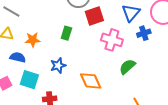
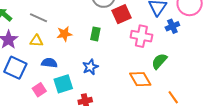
orange star: (33, 40) -> (64, 34), moved
cyan square: (29, 80) -> (63, 84), turned -30
orange diamond: (91, 81) -> (140, 79), moved

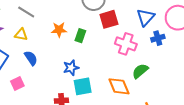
orange star: (64, 34) -> (59, 30), moved
blue semicircle: (49, 63) -> (31, 58), turned 42
cyan square: (63, 84) -> (83, 86), moved

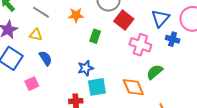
red square: (109, 19) -> (124, 20), turned -36
orange star: (59, 30) -> (76, 15), moved
blue cross: (158, 38) -> (173, 39), turned 32

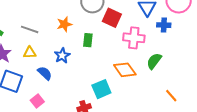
blue star: (86, 68) -> (62, 56), moved
orange diamond: (133, 87) -> (125, 70), moved

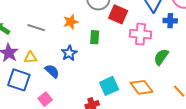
yellow triangle: (30, 53) -> (30, 57), moved
orange diamond: (125, 70) -> (141, 87), moved

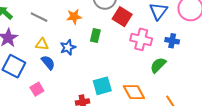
blue cross: (170, 21) -> (172, 41), moved
yellow triangle: (30, 57) -> (42, 44), moved

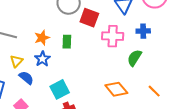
orange star: (74, 17) -> (42, 38), moved
yellow triangle: (42, 44) -> (16, 61), turned -40
cyan square: (102, 86) -> (60, 89), moved

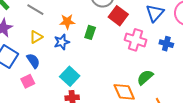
green semicircle: (134, 58) -> (145, 77), moved
blue semicircle: (26, 78) -> (33, 61), moved
cyan square: (60, 89) -> (70, 76), turned -36

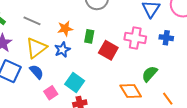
red square: (118, 16) -> (108, 50), moved
yellow triangle: (36, 37) -> (36, 48), size x1.6
pink square: (28, 81) -> (51, 93), moved

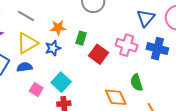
blue cross: (166, 38) -> (157, 49), size x1.5
blue semicircle: (37, 72) -> (25, 67), turned -63
green semicircle: (150, 74) -> (137, 82), turned -66
pink square: (51, 93) -> (36, 90), turned -32

